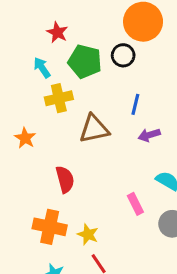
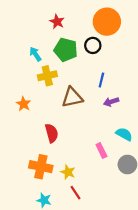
red star: (57, 32) -> (57, 22), moved

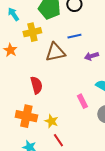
cyan arrow: (35, 54) -> (13, 14), moved
blue line: (101, 80) -> (74, 36), moved, turned 64
orange star: (24, 104) -> (10, 50), moved

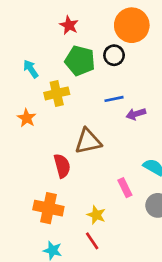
brown triangle: (55, 52) -> (88, 141), moved
purple arrow: (91, 56) -> (136, 114), moved
yellow star: (51, 121) -> (96, 215), moved

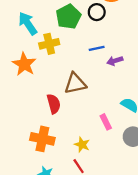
green pentagon: (80, 61) -> (68, 17), turned 30
cyan arrow: (31, 69) -> (28, 23), size x1.5
orange star: (27, 118) -> (24, 64), size x1.5

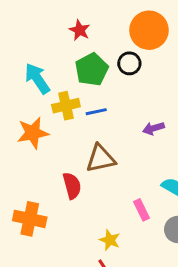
blue line: (97, 48) -> (96, 112), moved
orange star: (24, 64) -> (33, 133), turned 30
orange cross: (42, 139) -> (30, 219), moved

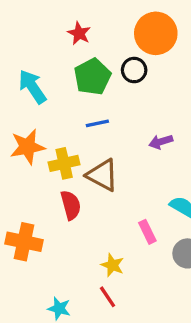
yellow cross: (66, 106) -> (64, 163), moved
brown triangle: (101, 159) -> (102, 175), turned 40

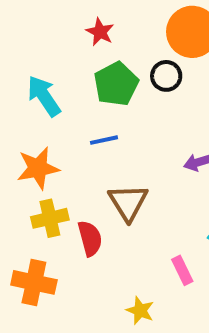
blue line: (97, 123) -> (104, 140), moved
yellow cross: (64, 163) -> (50, 218), moved
brown triangle: (102, 175) -> (128, 202), turned 30

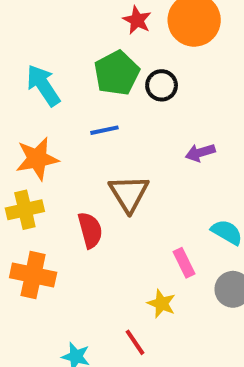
red star: (100, 32) -> (137, 20), moved
black circle: (166, 76) -> (162, 85), moved
yellow cross: (50, 218) -> (25, 210), moved
yellow star: (140, 310) -> (162, 304), moved

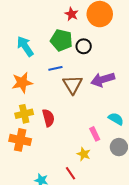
green pentagon: (117, 73) -> (61, 40), turned -30
purple arrow: (200, 153) -> (103, 80), size x1.6
brown triangle: (129, 193) -> (73, 85), moved
yellow cross: (25, 210) -> (24, 114), moved

